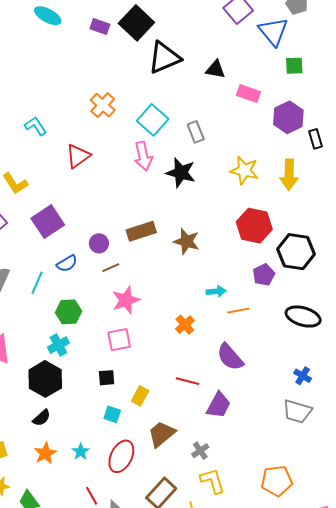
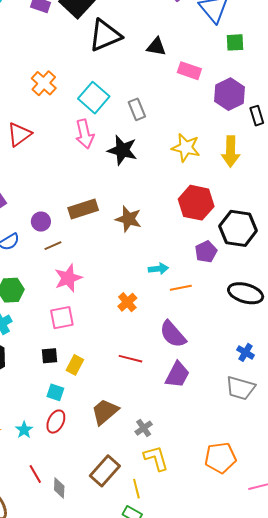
yellow rectangle: (140, 396) -> (75, 365), moved
purple trapezoid: (219, 405) -> (177, 375), moved
red ellipse: (121, 456) -> (56, 422), moved, size x0.7

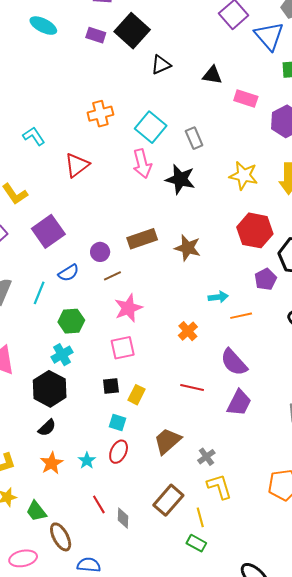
black triangle: (105, 35) -> (161, 65), size x0.6
orange cross: (44, 83) -> (100, 114), turned 35

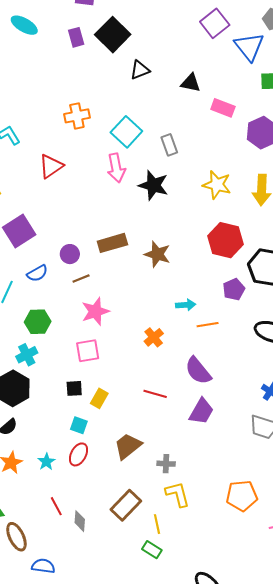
purple rectangle: (96, 35) -> (76, 37), turned 54
gray cross: (206, 457) -> (166, 464), turned 36

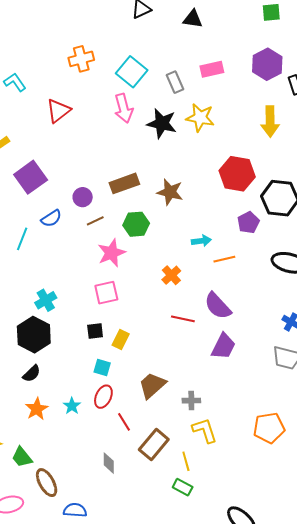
pink rectangle: (223, 108) -> (212, 69), moved, turned -30
yellow star: (217, 185) -> (200, 118), moved
green hexagon: (38, 322) -> (136, 224), moved
red line: (155, 394) -> (183, 319), moved
red line: (56, 506) -> (124, 422), moved

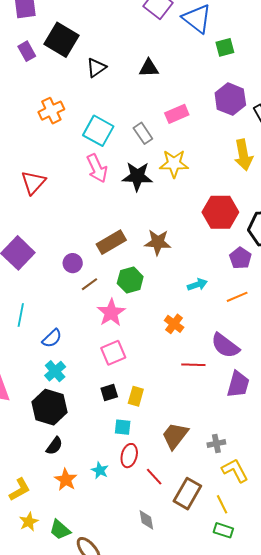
orange cross: (81, 59) -> (51, 111), moved
blue semicircle: (51, 218) -> (52, 338), moved
orange line: (224, 259) -> (237, 297), moved

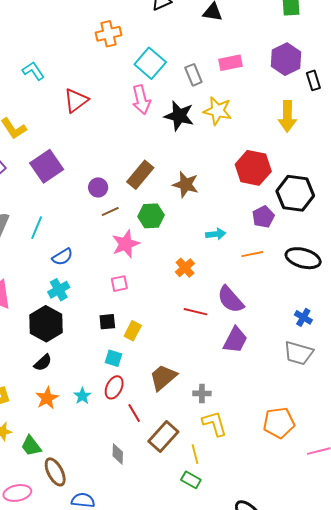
brown rectangle: (111, 242) -> (140, 175), turned -32
pink square: (113, 353) -> (119, 284), size x0.7

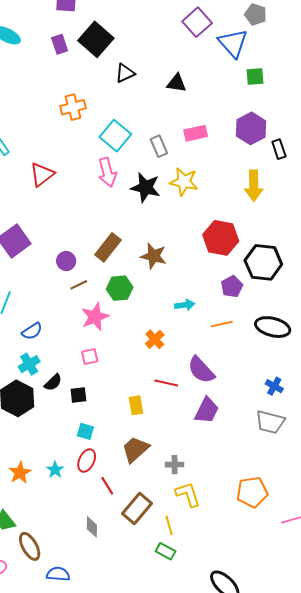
yellow rectangle: (133, 331) -> (136, 405), moved, turned -36
black semicircle: (43, 363) -> (53, 382), moved

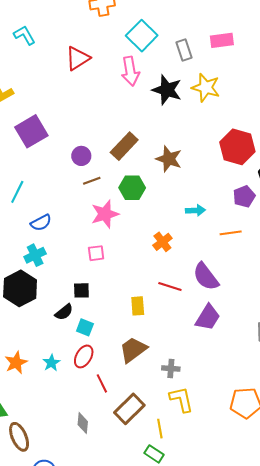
red triangle: (42, 174) -> (78, 58), moved
black semicircle: (53, 382) -> (64, 312), moved

